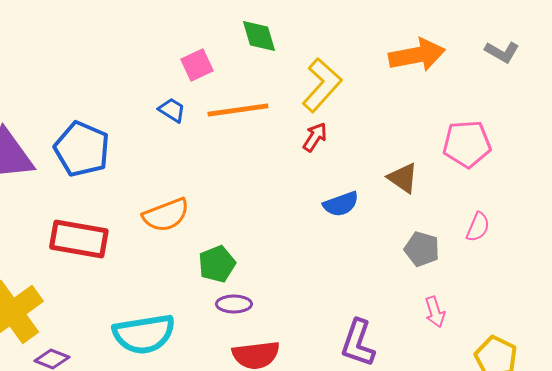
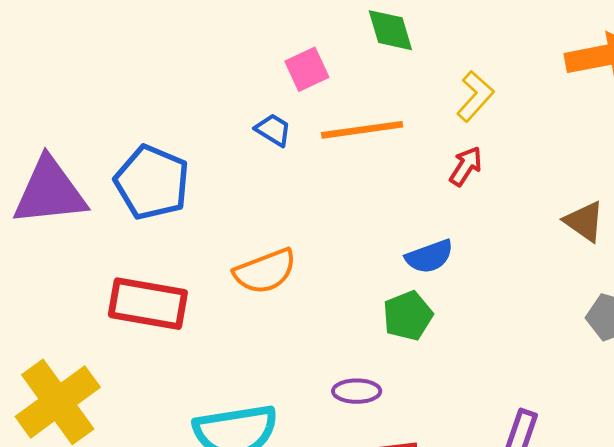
yellow L-shape: (322, 85) -> (475, 96), size x0.7
blue semicircle: (341, 204) -> (429, 256), moved
green pentagon: (217, 264) -> (408, 316), moved

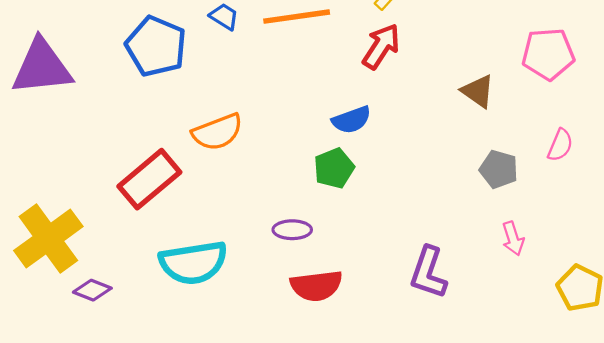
red arrow: (466, 166) -> (381, 46), size x1.4
blue pentagon: (152, 182) -> (156, 46), moved
red rectangle: (148, 304) -> (149, 179), moved, turned -50

